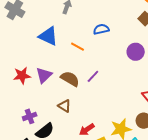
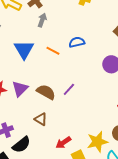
blue triangle: (48, 36) -> (24, 50), turned 35
orange line: (77, 47) -> (53, 51), moved

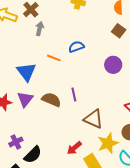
blue triangle: (24, 50) -> (26, 72), moved
purple line: (69, 89) -> (74, 94), turned -48
brown triangle: (41, 119) -> (93, 119), moved, size x1.5

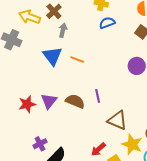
blue semicircle: (76, 47) -> (107, 23), moved
blue triangle: (26, 72) -> (52, 56), moved
yellow star: (108, 143) -> (132, 144), turned -30

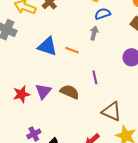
gray arrow: (63, 30) -> (94, 33), moved
blue triangle: (52, 56) -> (47, 46), turned -35
purple line: (98, 96) -> (95, 77), moved

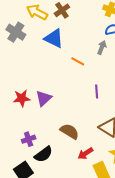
blue triangle: (47, 46) -> (54, 38), moved
brown semicircle: (70, 92) -> (70, 131), moved

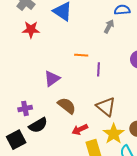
orange line: (78, 61) -> (81, 55), moved, turned -32
red star: (22, 98) -> (31, 30), moved
purple triangle: (44, 98) -> (52, 79), moved

